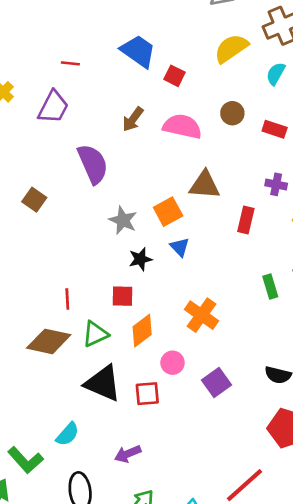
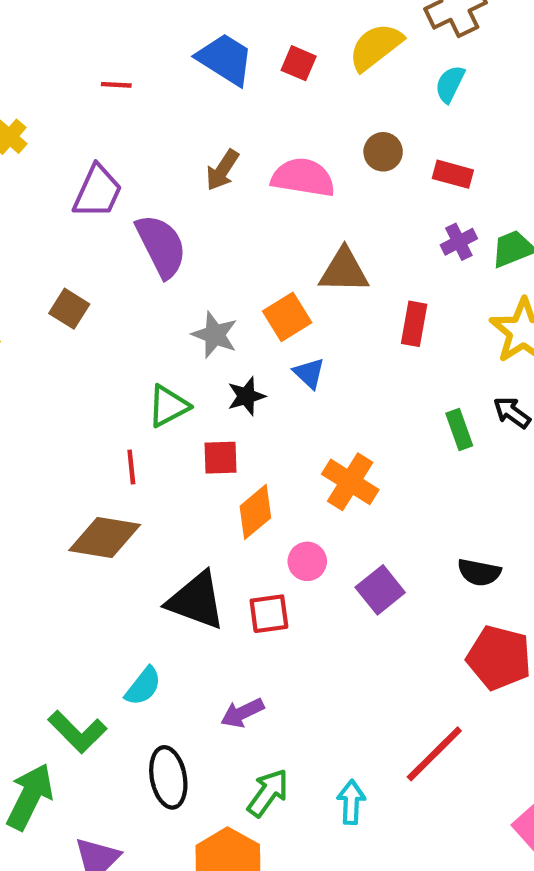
red square: (174, 76) -> (299, 63), moved
purple trapezoid: (53, 107) -> (98, 192), moved
purple cross: (276, 184) -> (459, 242), moved, turned -35
green triangle: (95, 334) -> (168, 406), moved

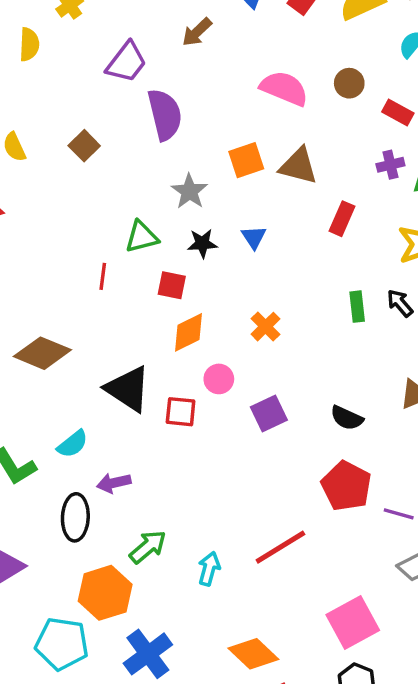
brown arrow: (222, 170) -> (197, 32), moved
orange square: (287, 317) -> (246, 160), moved
orange cross: (350, 482) -> (265, 327), size x0.7
brown diamond: (105, 537) -> (42, 353), moved
purple arrow: (242, 713) -> (114, 483), moved

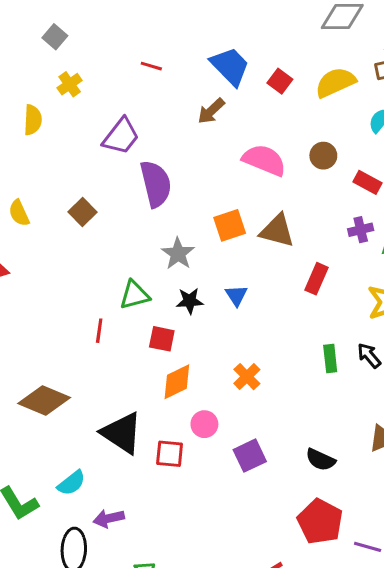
brown arrow: (197, 32) -> (211, 111), moved

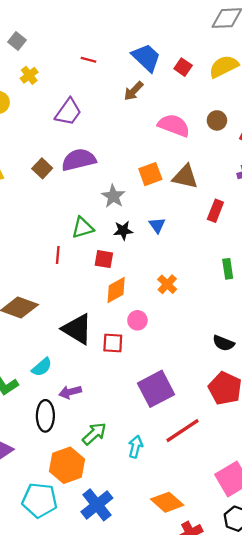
purple semicircle: (156, 184) -> (79, 160), moved, turned -88
purple square: (250, 456) -> (156, 389), moved, size x1.5

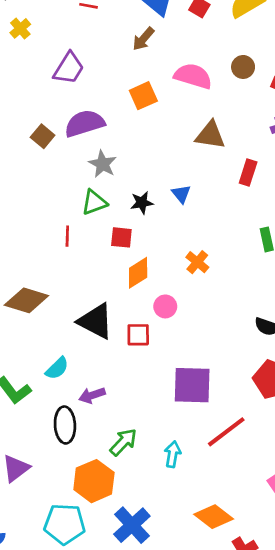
orange square: (150, 174) -> (143, 96), moved
gray star: (113, 196) -> (103, 164), moved
purple square: (156, 389) -> (192, 385), turned 33

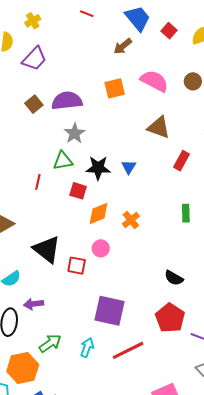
purple trapezoid: (69, 68) -> (34, 59), moved
black star: (142, 203) -> (98, 168), size x1.4
orange diamond: (138, 273) -> (99, 214), moved
cyan arrow: (173, 454) -> (87, 347), moved

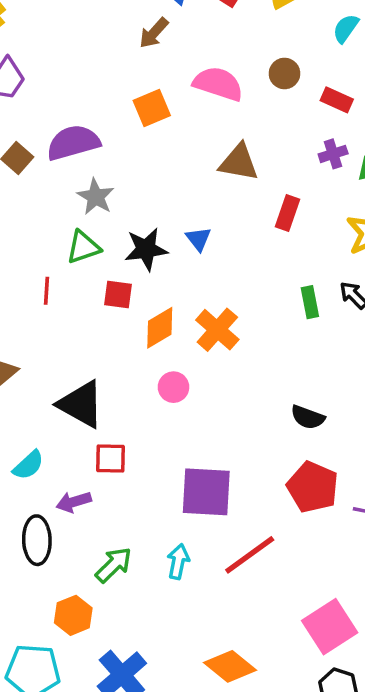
orange cross: (131, 220) -> (217, 330), size x1.4
red square: (77, 266) -> (110, 458), moved
orange hexagon: (23, 368) -> (73, 615), size x0.7

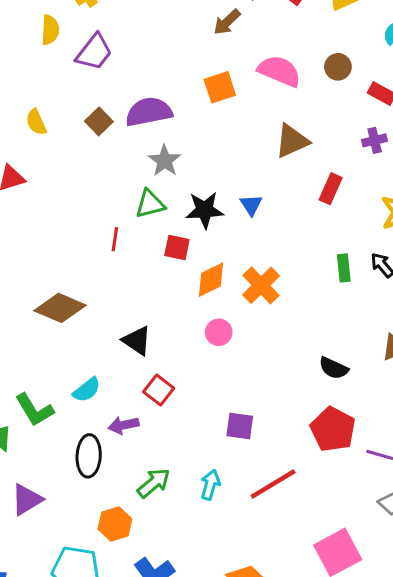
brown triangle: (239, 162) -> (292, 141), turned -39
black triangle: (81, 404) -> (137, 341), size x0.7
red square: (110, 458) -> (159, 390), turned 32
purple square: (206, 492) -> (240, 426), size x0.6

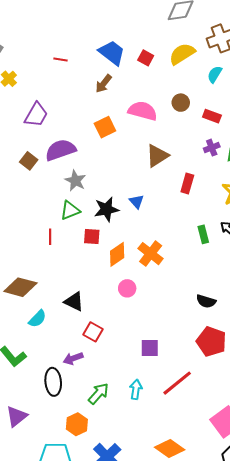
purple trapezoid: (94, 52) -> (36, 115), moved
cyan semicircle: (87, 390) -> (37, 319), moved

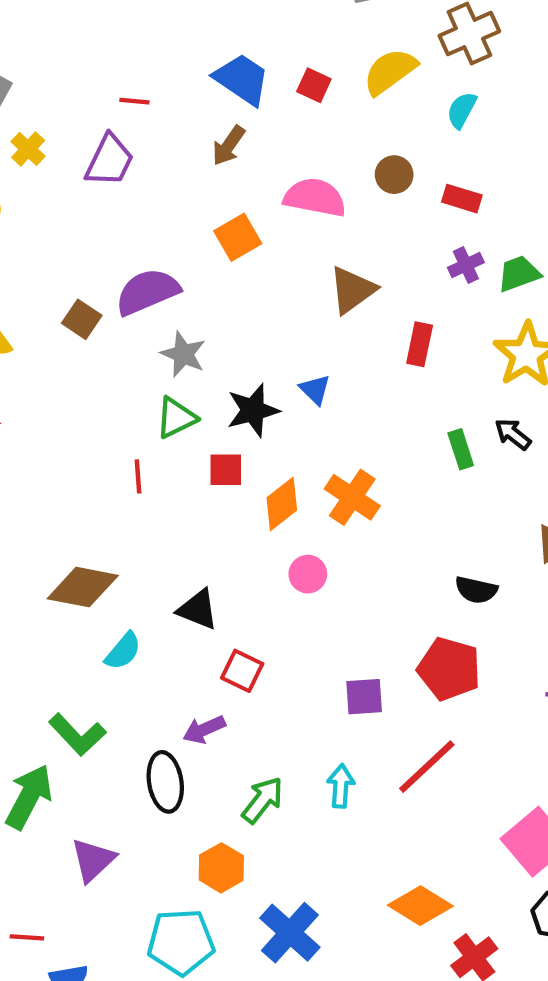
purple trapezoid: (36, 115) -> (109, 160), moved
red pentagon: (211, 342) -> (449, 669), moved

